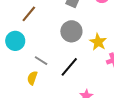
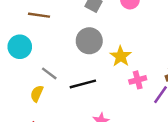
brown line: (29, 14) -> (39, 15), turned 54
black line: (69, 67) -> (83, 84), turned 30

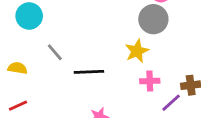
gray circle: (89, 41) -> (153, 19), moved
yellow semicircle: (37, 94) -> (17, 68), moved, turned 63

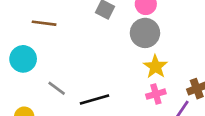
yellow star: (137, 51) -> (155, 67), moved

